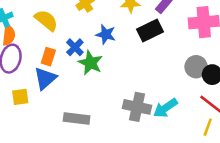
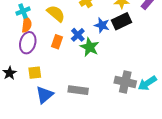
black rectangle: (150, 30) -> (121, 21), moved
blue triangle: (45, 78) -> (44, 95), moved

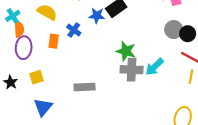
green star: (90, 47) -> (126, 51), moved
blue triangle: (44, 95) -> (43, 107), moved

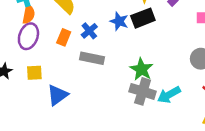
gray rectangle: (85, 87) -> (92, 58), moved
blue triangle: (43, 107) -> (57, 95), moved

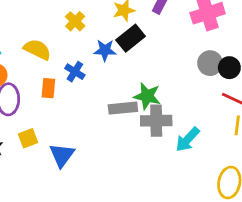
gray rectangle: (92, 58) -> (123, 108), moved
cyan arrow: (169, 95) -> (187, 139), moved

